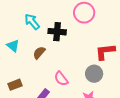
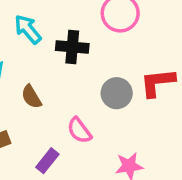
brown semicircle: (39, 53) -> (31, 97), moved, turned -72
gray circle: (94, 74) -> (117, 93), moved

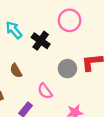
black cross: (72, 47) -> (41, 41), turned 30

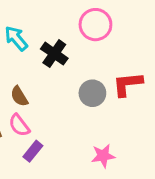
pink semicircle: (45, 91) -> (19, 125), moved

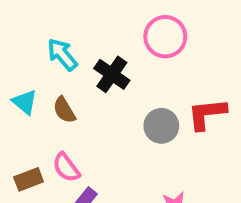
brown semicircle: (19, 96) -> (64, 110), moved

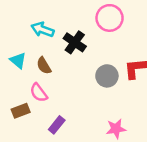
cyan arrow: (62, 55) -> (43, 30), turned -30
pink semicircle: (66, 167) -> (39, 93), moved

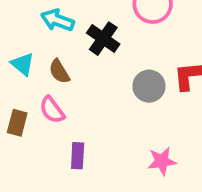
brown rectangle: (21, 111) -> (17, 123), moved, turned -54
purple rectangle: (57, 125) -> (78, 156), turned -36

